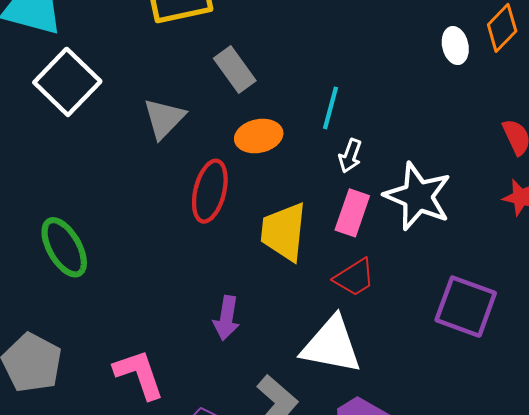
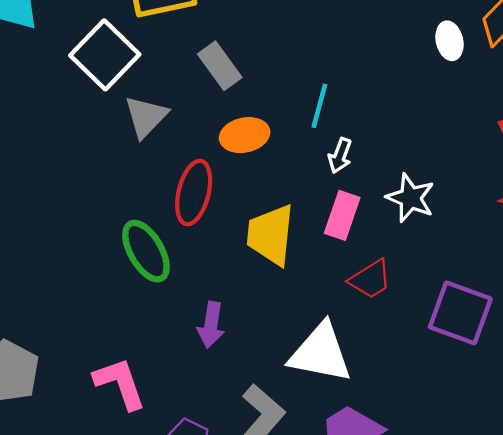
white square: (67, 82) -> (105, 55), moved
white star: (418, 196) -> (410, 198), size x0.7
green ellipse: (64, 247) -> (146, 251), moved
red trapezoid: (354, 277) -> (370, 279), moved

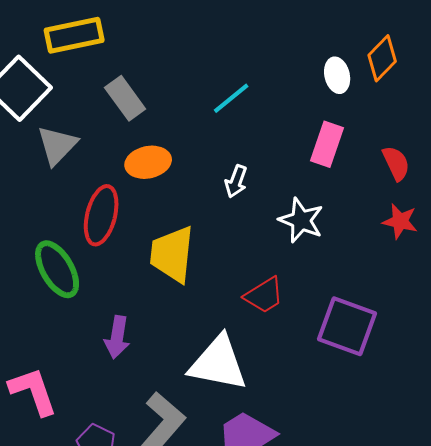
cyan line: (319, 106) -> (231, 98), moved, turned 36
pink rectangle: (342, 215) -> (327, 144), moved

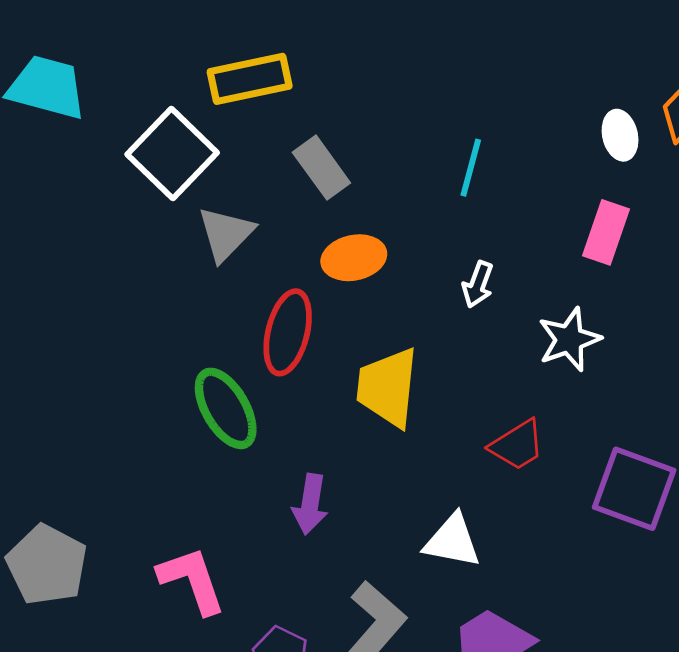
cyan line: (231, 98) -> (471, 168), turned -36
white star: (301, 220) -> (569, 339), turned 30
white triangle: (218, 363) -> (452, 541), size x0.7

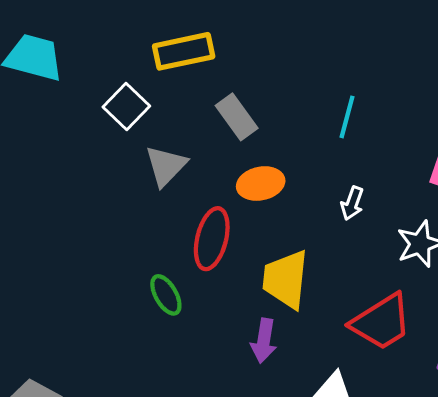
white square: (172, 154) -> (126, 106), size x0.7
green ellipse: (226, 408) -> (166, 295), size x0.7
red trapezoid: (517, 445) -> (381, 322), size x1.5
purple arrow: (310, 504) -> (264, 341), moved

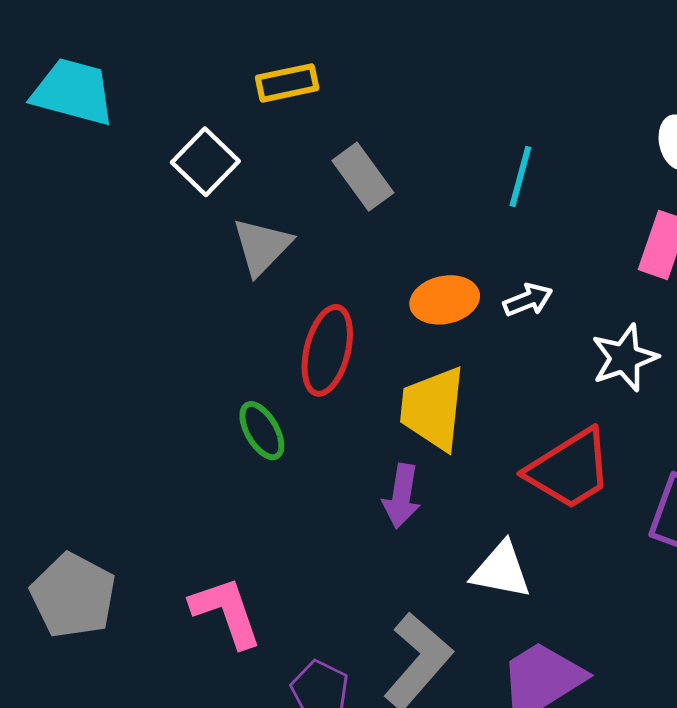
yellow rectangle: (184, 51) -> (287, 83), size x0.7
orange ellipse: (261, 184) -> (445, 300), moved
white arrow: (352, 203) -> (528, 300), turned -132

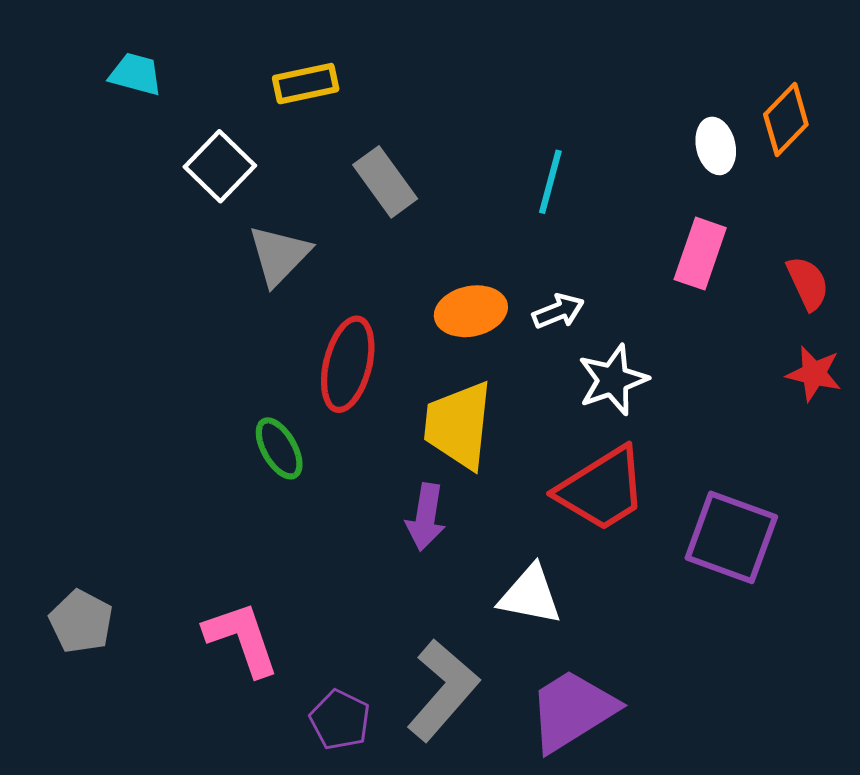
cyan trapezoid: (73, 92) -> (136, 74), moved, size x0.6
white star: (624, 358) -> (613, 380), moved
gray pentagon: (73, 596) -> (81, 622), size x0.7

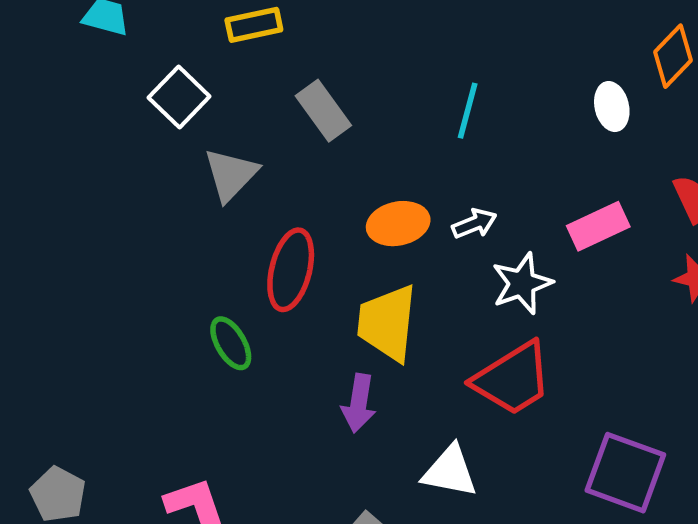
white ellipse: (716, 146) -> (612, 107), moved
pink rectangle: (700, 254) -> (598, 226), moved, turned 46
purple square: (731, 537) -> (625, 473), moved

